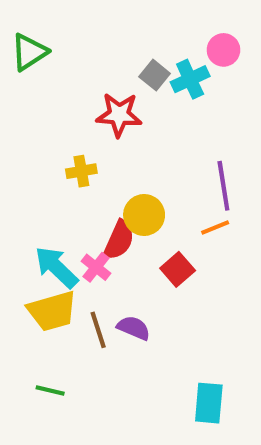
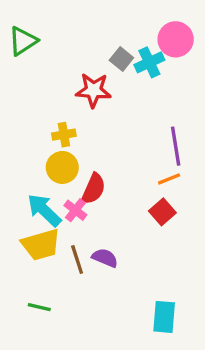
pink circle: (223, 50) -> (176, 39), size x1.4
yellow circle: (144, 215) -> (62, 167), moved
red square: (178, 269) -> (162, 212), moved

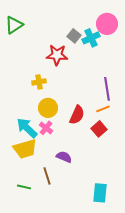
yellow circle: (62, 167) -> (48, 108), moved
red semicircle: (93, 189) -> (77, 115), moved
brown line: (77, 259) -> (47, 176), moved

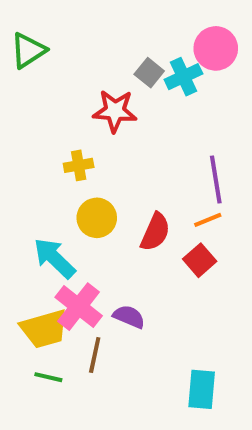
pink cross: (46, 128) -> (79, 307), moved, size x1.6
yellow trapezoid: (25, 149) -> (44, 329), moved
brown line: (47, 176) -> (95, 355), turned 30

